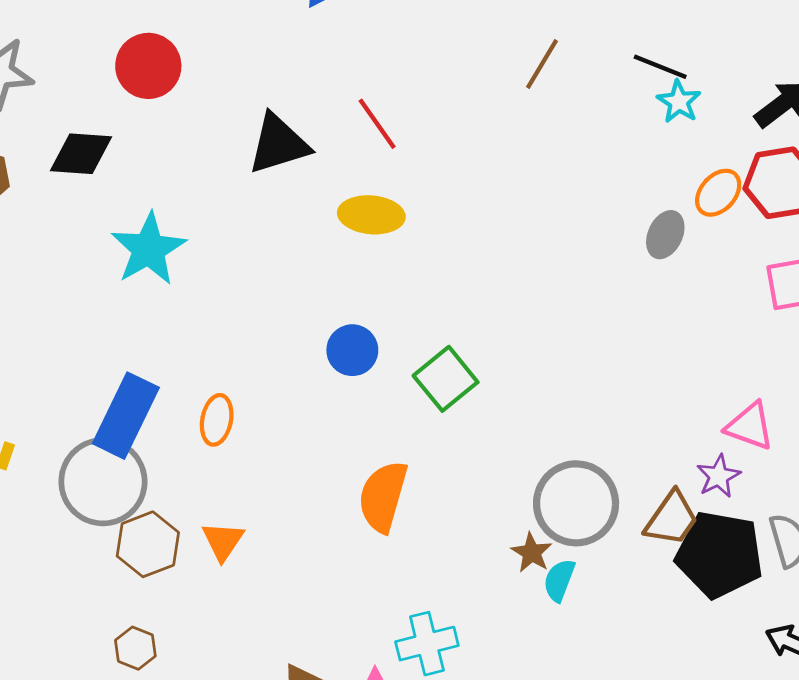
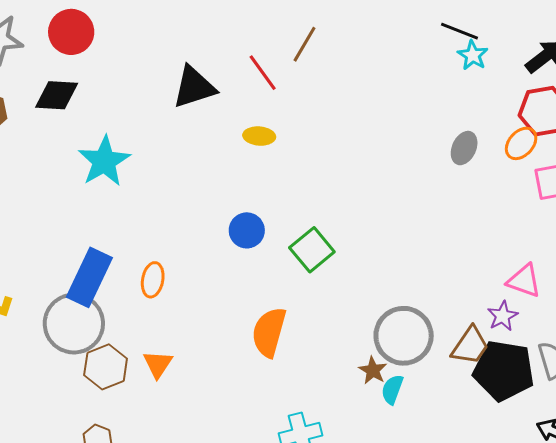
brown line: (542, 64) -> (305, 44), moved
red circle: (148, 66) -> (71, 32), moved
orange ellipse: (718, 193) -> (521, 143), moved
yellow ellipse: (371, 215) -> (259, 136), size x0.7

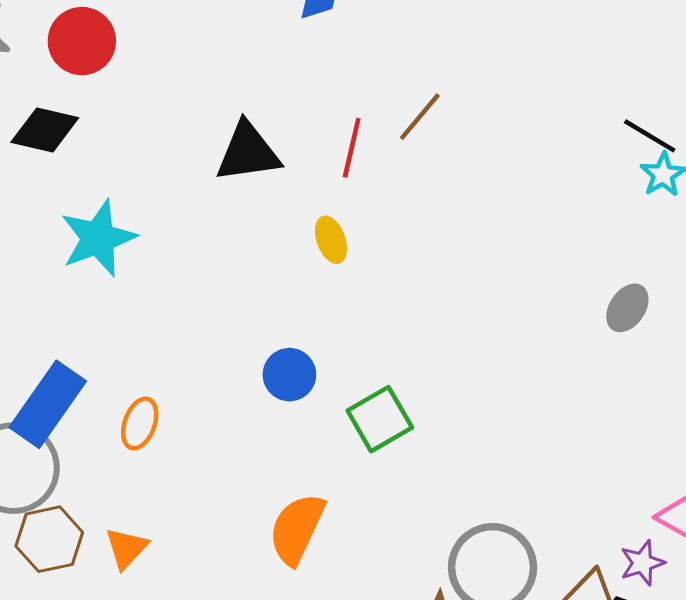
red line: (263, 73) -> (352, 148), turned 39
yellow ellipse: (259, 136) -> (331, 240), turned 56

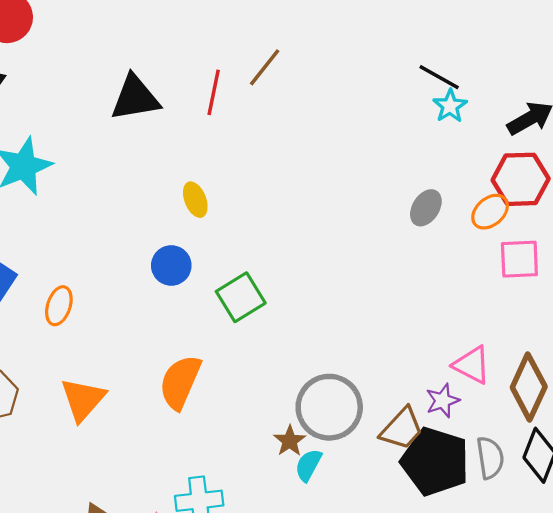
yellow ellipse: (331, 240) -> (195, 200), moved
orange triangle: (126, 548) -> (83, 399), moved, size x1.4

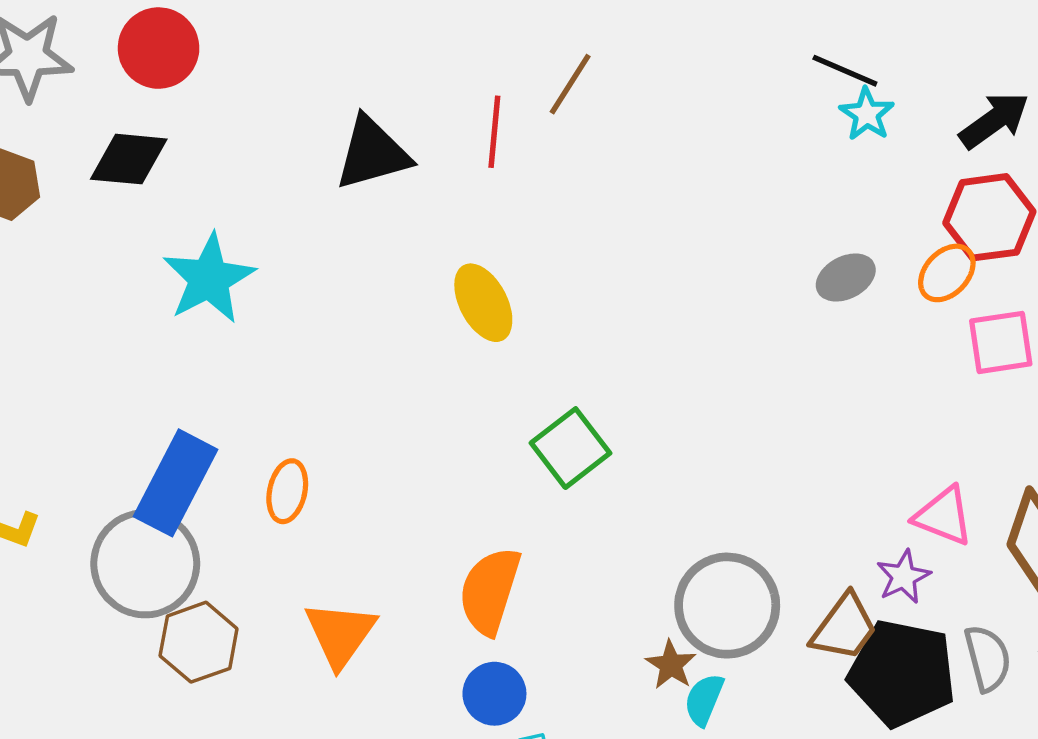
yellow ellipse: (195, 200) -> (483, 303), size x1.4
gray ellipse: (426, 208) -> (846, 278), turned 36
blue circle: (171, 265) -> (494, 694), moved

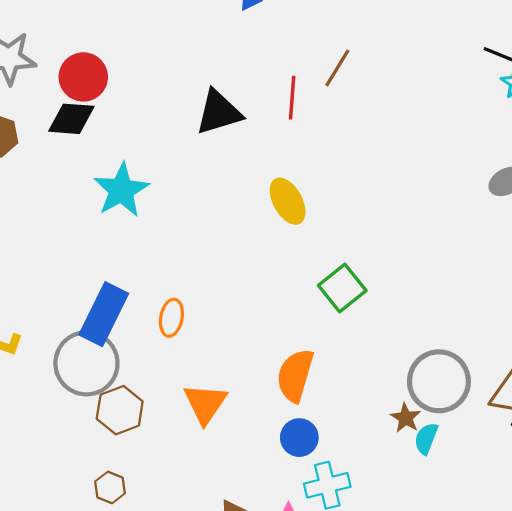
red circle: (159, 48) -> (83, 77), moved

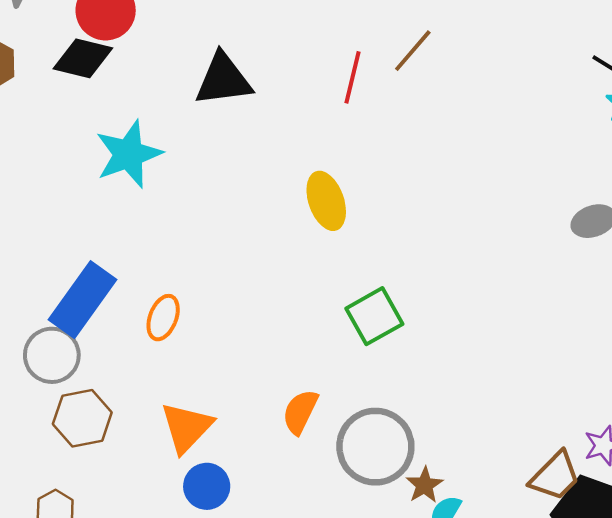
black triangle: (219, 112) -> (223, 80), moved
gray circle: (86, 363) -> (52, 355), size x0.7
orange semicircle: (295, 375) -> (300, 412), size x0.7
gray circle: (439, 381) -> (375, 447), moved
blue circle: (299, 438) -> (207, 486), moved

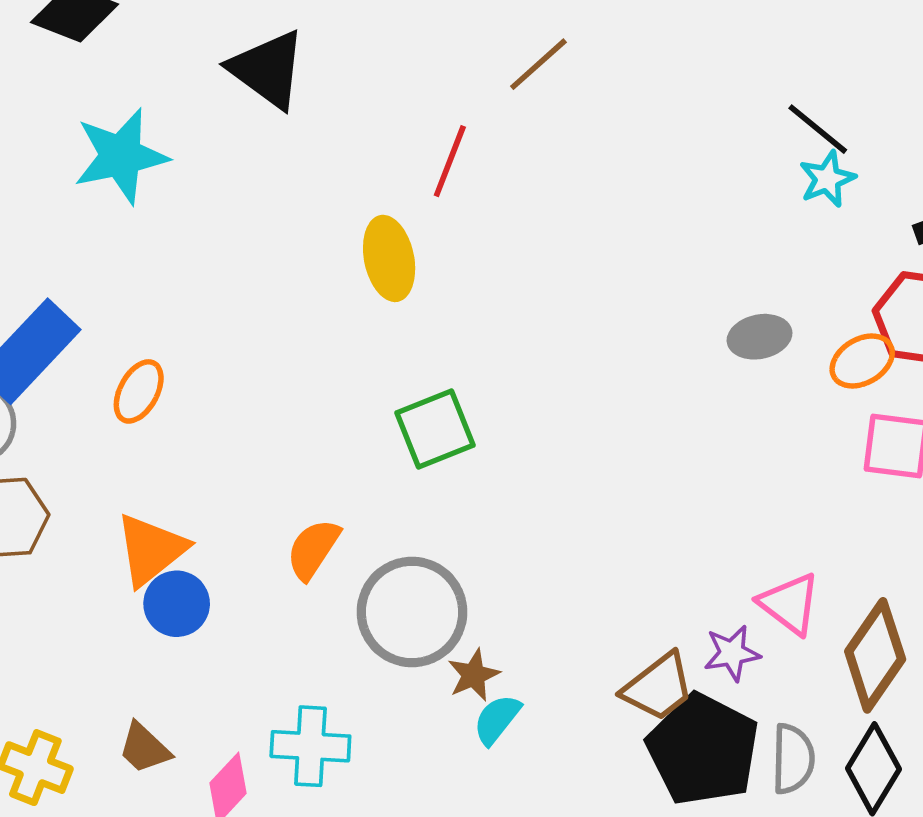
red line: (353, 77) -> (450, 161), moved
black triangle: (223, 80) -> (268, 69), turned 36
blue circle: (207, 486) -> (177, 604), moved

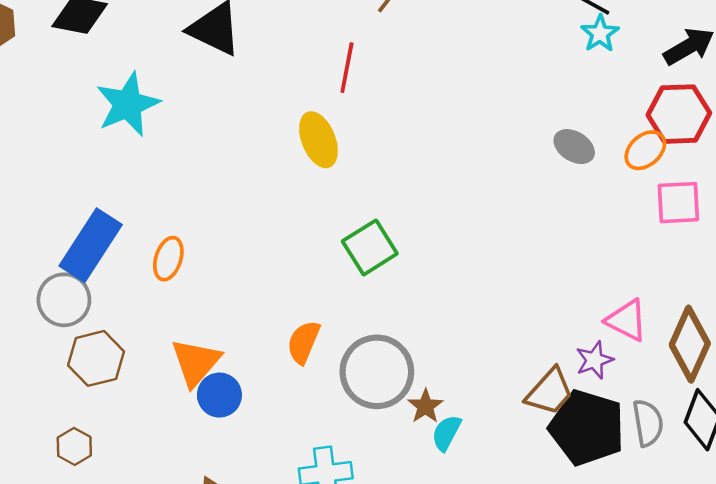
gray ellipse: (760, 337) -> (574, 147), turned 54

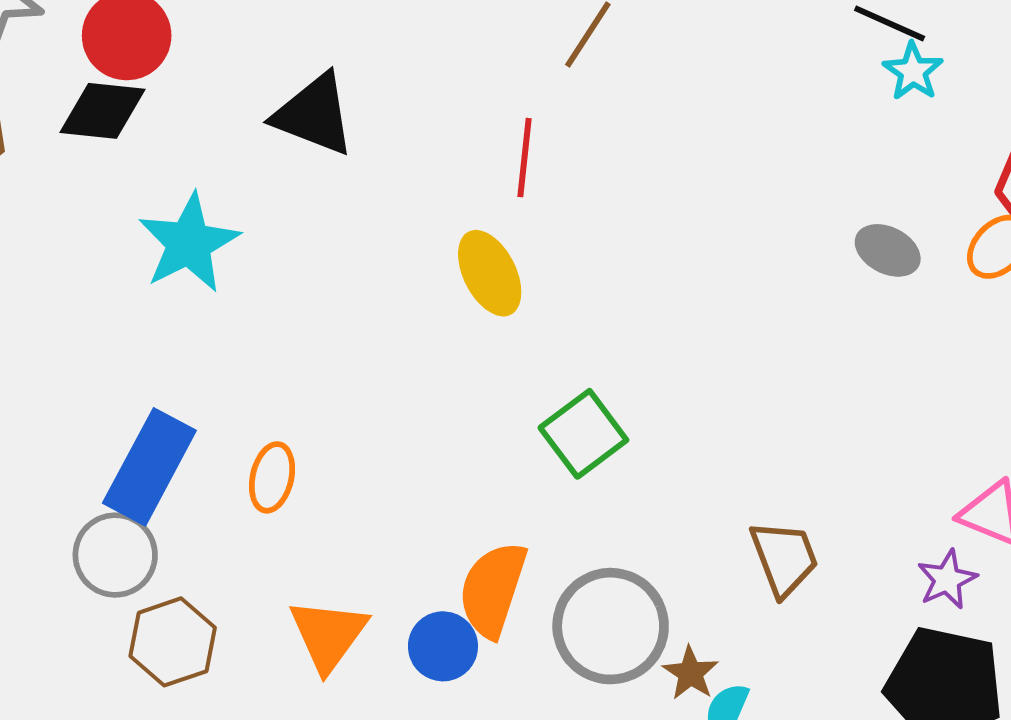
orange semicircle: (303, 342) -> (493, 589), size x1.4
brown trapezoid: (550, 392) -> (784, 558), moved, turned -58
blue circle: (219, 395) -> (443, 646), moved

